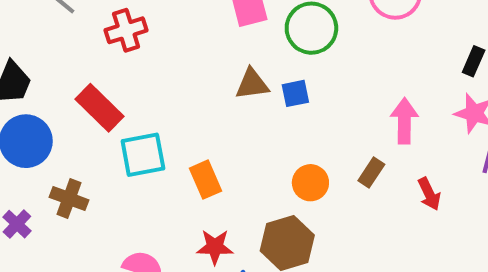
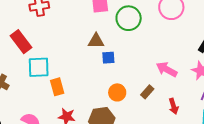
blue square: (295, 93) -> (108, 58), moved
pink arrow: (404, 121) -> (167, 69), turned -70
orange rectangle: (206, 180) -> (57, 87), moved

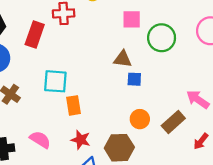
red rectangle: (21, 42) -> (35, 35), moved, turned 50
brown rectangle: (147, 92) -> (173, 122), size x1.5
red arrow: (174, 106) -> (201, 141), turned 49

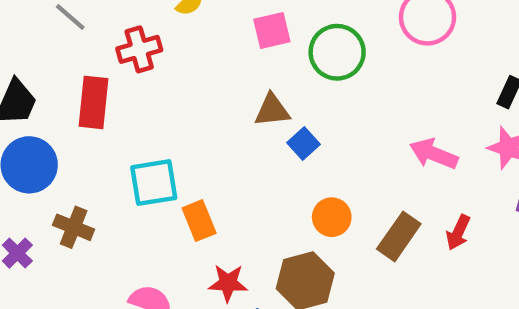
blue square: (134, 79) -> (303, 144), turned -32
brown rectangle: (173, 122) -> (399, 236), moved

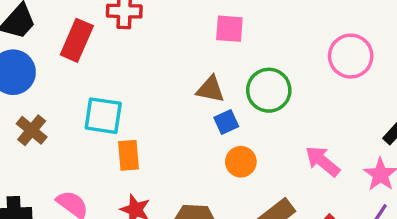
green circle: (337, 52) -> (269, 90), moved
orange circle: (332, 217) -> (241, 162), moved

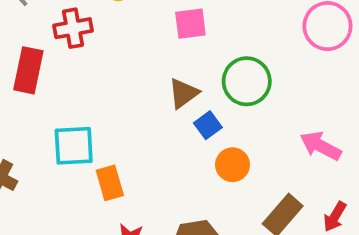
brown triangle: (210, 89) -> (184, 93), turned -36

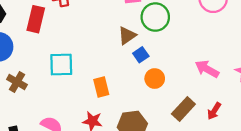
green circle: (247, 81) -> (155, 17), moved
orange rectangle: (110, 183) -> (101, 87), moved

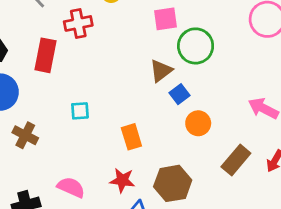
cyan square: (61, 65) -> (80, 111), size x0.6

